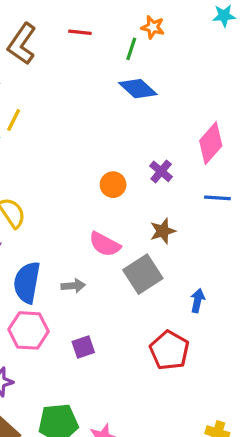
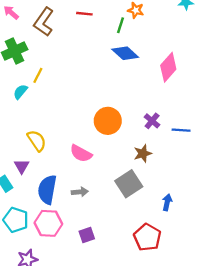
pink diamond: (211, 143) -> (168, 67), moved
purple cross: (161, 171) -> (152, 121), moved
orange circle: (113, 185) -> (108, 121), size x1.5
pink semicircle: (105, 244) -> (81, 153), moved

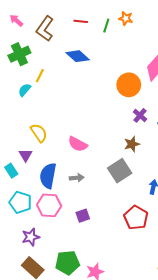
green line: (121, 25) -> (106, 26), moved
blue diamond: (125, 53) -> (78, 56), moved
orange circle: (108, 121) -> (129, 85), moved

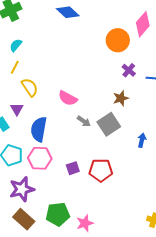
yellow line: (40, 76) -> (15, 67), moved
gray arrow: (77, 178) -> (84, 121), moved, turned 40
red pentagon: (136, 218) -> (101, 170), moved, turned -30
purple star: (31, 237) -> (22, 189), size x1.4

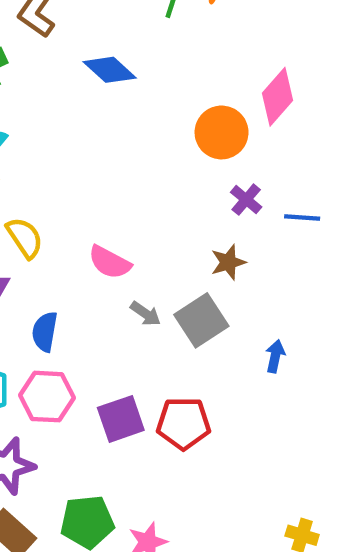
blue semicircle: (39, 129) -> (45, 332), size x0.7
purple square: (73, 168) -> (121, 419), size x1.5

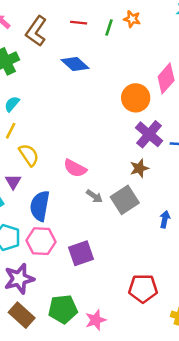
purple cross: (246, 200) -> (149, 134), size x1.6
blue semicircle: (45, 332) -> (40, 206), size x1.4
red pentagon: (183, 423) -> (143, 288), moved

